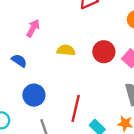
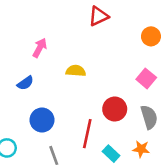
red circle: (104, 52) -> (115, 109), moved
blue semicircle: (19, 61) -> (25, 83), turned 112

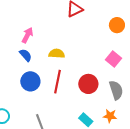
blue semicircle: (25, 83) -> (26, 55), moved, turned -96
blue circle: (42, 120) -> (30, 81), moved
red line: (87, 134) -> (57, 82), moved

